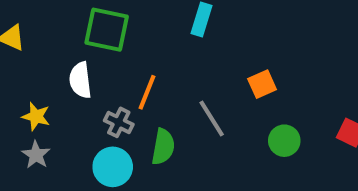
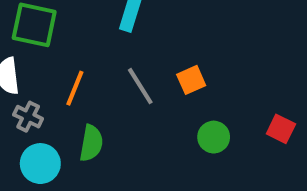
gray line: (212, 118) -> (140, 86), moved
gray cross: (119, 122) -> (28, 117), moved

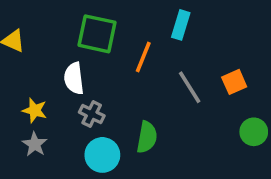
orange line: (75, 88) -> (143, 57), moved

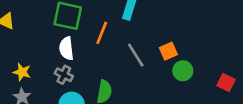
white semicircle: (74, 78) -> (66, 49), moved
green circle: (254, 132) -> (183, 71), moved

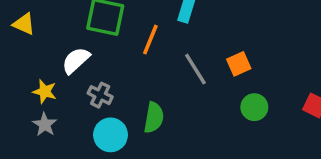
white semicircle: (66, 49) -> (76, 60), moved, turned 55
green circle: (183, 71) -> (254, 107), moved

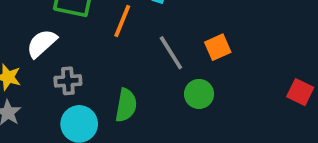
gray cross: (100, 95) -> (68, 81), turned -30
green circle: (254, 107) -> (199, 94), moved

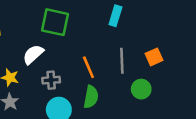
orange line: (122, 21) -> (88, 67), moved, turned -45
gray line: (171, 53) -> (122, 61), turned 30

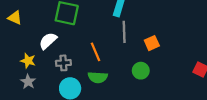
gray line: (122, 61) -> (124, 32), moved
green semicircle: (91, 97) -> (98, 77), turned 84

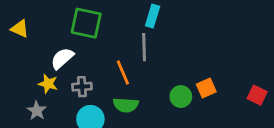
gray line: (124, 32) -> (144, 47), moved
orange square: (152, 43) -> (206, 88), moved
yellow star: (28, 61) -> (48, 84), moved

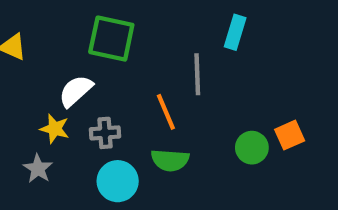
cyan rectangle: (153, 16) -> (235, 32), moved

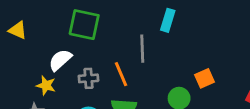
gray cross: (105, 133) -> (88, 78), moved
orange square: (290, 135) -> (205, 78), moved

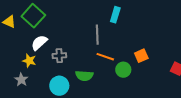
green square: (84, 25) -> (33, 16), moved, turned 30
orange line: (121, 74) -> (105, 57), moved, turned -48

